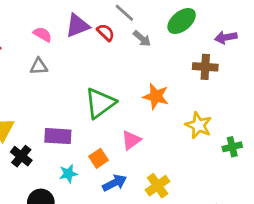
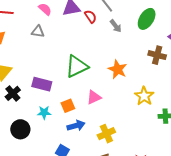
green ellipse: (182, 21) -> (147, 19), turned -30

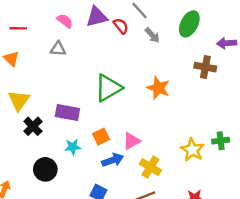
yellow star: (144, 96) -> (192, 150), moved
pink triangle: (94, 97) -> (131, 141), moved
yellow cross: (106, 134) -> (150, 167), turned -30

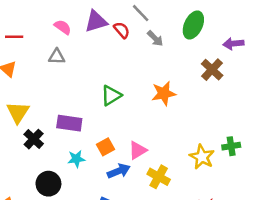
brown cross: (205, 67) -> (212, 70), turned 35
green triangle: (108, 88) -> (111, 96), size x0.7
orange star: (158, 88) -> (164, 93), turned -30

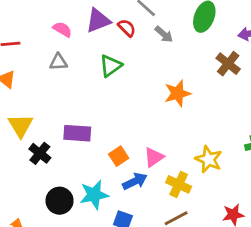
green triangle: (111, 96) -> (111, 66), moved
yellow star: (202, 157) -> (209, 159), moved
cyan star: (76, 159) -> (94, 195), moved, size x1.5

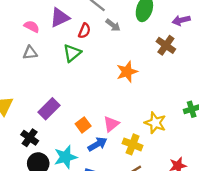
red semicircle: (127, 28) -> (84, 31), moved, turned 72
purple rectangle: (77, 133) -> (49, 109), turned -45
black cross: (40, 153) -> (30, 138), moved

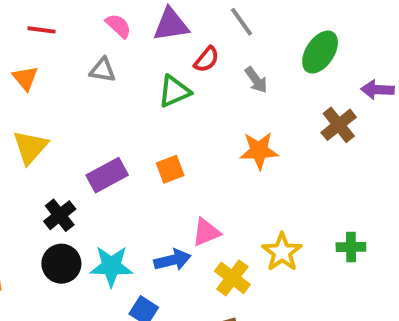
gray arrow: (113, 25) -> (256, 80), moved
orange square: (83, 125) -> (170, 169), moved

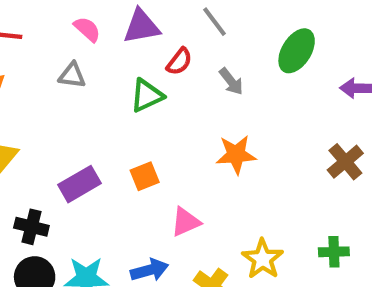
brown cross: (339, 125) -> (345, 162), moved
black cross: (60, 215) -> (31, 227), turned -36
pink triangle: (206, 232) -> (186, 222), moved

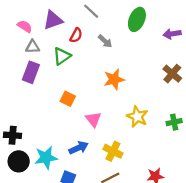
gray triangle: (72, 75) -> (33, 47), moved
orange square: (145, 176) -> (68, 99), turned -32
purple rectangle: (79, 184) -> (31, 72), moved, turned -30
pink triangle: (186, 222) -> (93, 119), turned -35
yellow star: (263, 259) -> (137, 117), moved

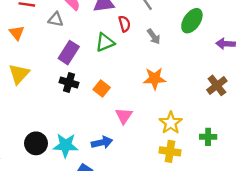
red semicircle: (76, 35) -> (124, 24), turned -56
gray triangle: (33, 47) -> (56, 19), moved
black cross: (13, 135) -> (69, 82), moved
yellow cross: (113, 151) -> (170, 151), moved, turned -30

